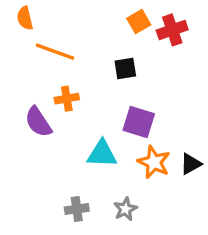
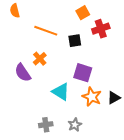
red cross: (172, 30) -> (101, 29), moved
orange line: (55, 52) -> (46, 31), moved
orange cross: (67, 99) -> (40, 59), turned -32
cyan triangle: (102, 154) -> (61, 92), turned 30

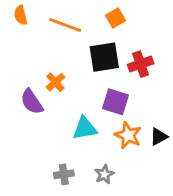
red cross: (101, 29) -> (141, 64), moved
orange line: (46, 31) -> (65, 25), moved
black square: (75, 41) -> (104, 57), size x1.6
cyan triangle: (61, 92) -> (85, 128), turned -42

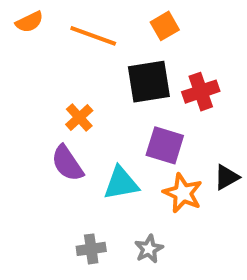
orange semicircle: (21, 15) -> (29, 22), turned -102
purple semicircle: (32, 102) -> (67, 163), moved
black triangle: (159, 137) -> (227, 177), moved

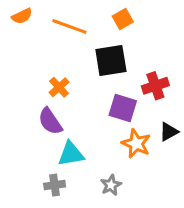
red cross: (201, 92) -> (155, 86), moved
cyan triangle: (121, 183) -> (71, 154), moved
gray cross: (91, 249) -> (55, 185), moved

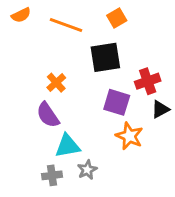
black triangle: (169, 132) -> (160, 109), moved
gray star: (111, 185) -> (87, 170), moved

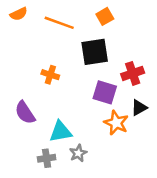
orange cross: (56, 83) -> (50, 75), turned -30
black triangle: (160, 109) -> (139, 108), moved
purple semicircle: (48, 115) -> (25, 113), moved

